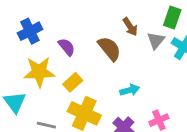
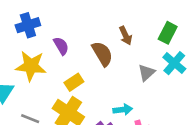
gray triangle: (156, 40) -> (146, 73), moved
yellow rectangle: (73, 82) -> (74, 82), moved
cyan arrow: (130, 90) -> (123, 110), moved

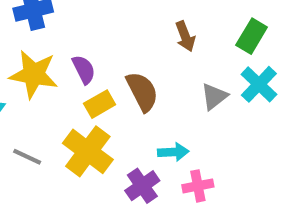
purple semicircle: (61, 46) -> (84, 69), moved
brown semicircle: (102, 54) -> (142, 92), moved

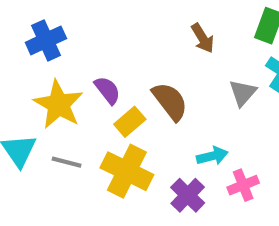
yellow star: (34, 74) -> (58, 104), turned 30
gray line: (27, 157) -> (67, 162), moved

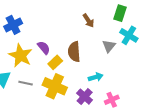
brown semicircle: (170, 101) -> (74, 52), turned -144
pink cross: (243, 185) -> (112, 100), moved

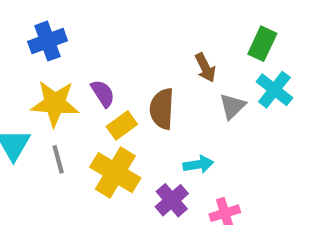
brown arrow: (88, 21) -> (205, 68), moved
yellow star: (20, 56) -> (55, 103), turned -30
gray line: (26, 83) -> (58, 159), turned 56

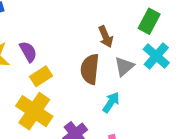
brown semicircle: (162, 109) -> (90, 69), moved
cyan arrow: (198, 164) -> (111, 102), moved, turned -50

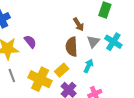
cyan cross: (156, 56) -> (113, 42), moved
yellow rectangle: (41, 76) -> (62, 70), moved

